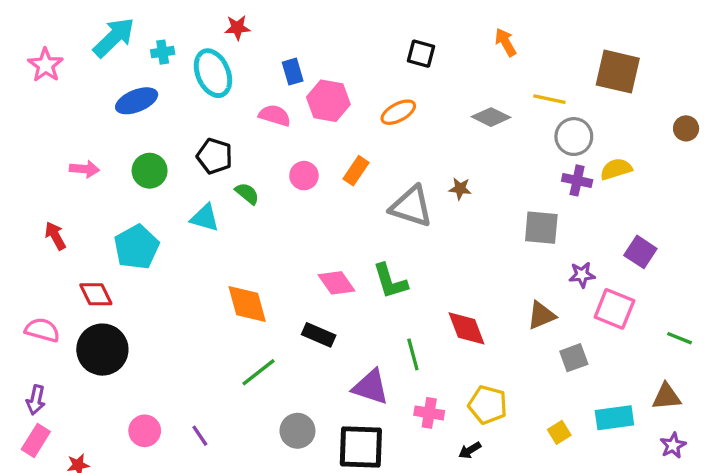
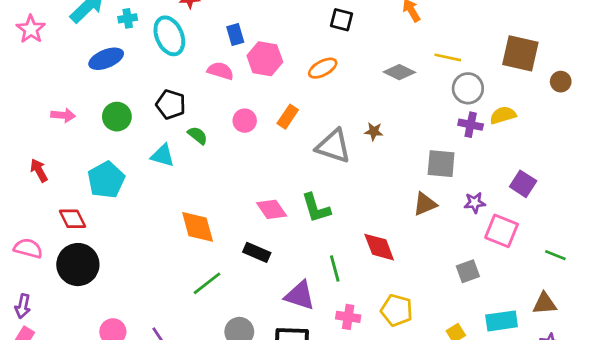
brown square: (618, 72) -> (520, 53), moved
brown triangle: (541, 315) -> (425, 204), moved

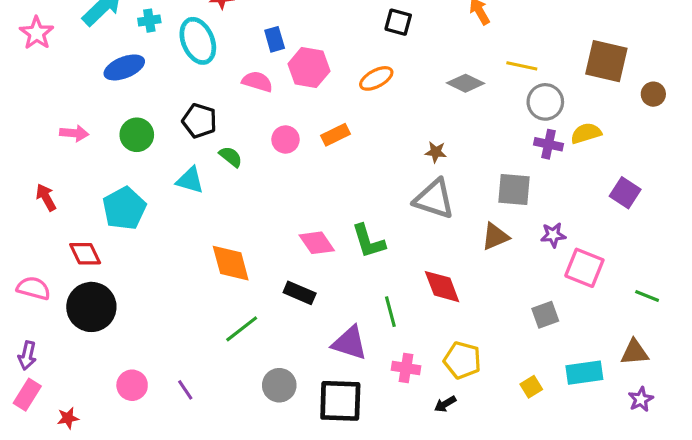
orange rectangle: (288, 117) -> (336, 135), turned 30
gray triangle: (333, 146) -> (434, 199), moved
purple square: (523, 184) -> (625, 193), moved

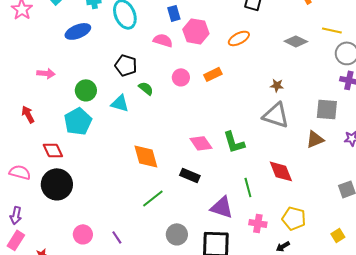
green circle: (137, 135) -> (86, 90), moved

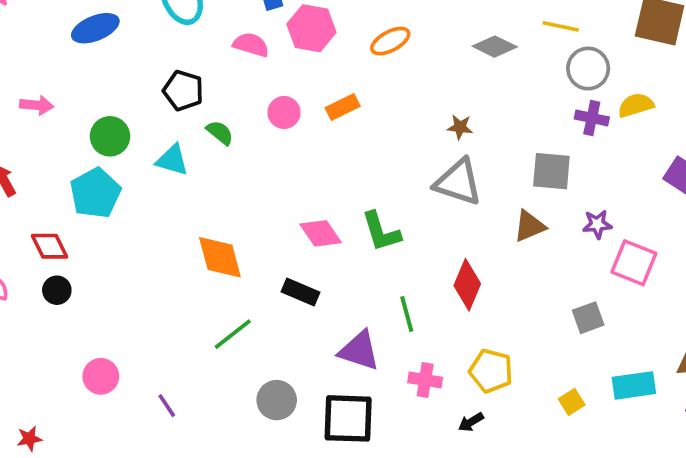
red diamond: (281, 171) -> (467, 285), turned 44
black circle: (57, 184) -> (57, 290), moved, size x0.5
pink circle: (83, 234) -> (101, 376), moved

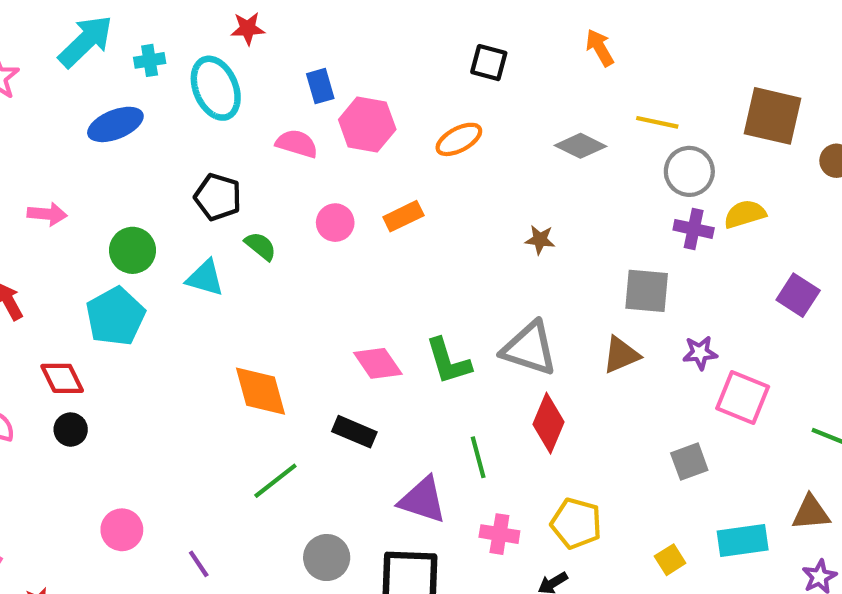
gray triangle: (458, 182) -> (529, 348), moved

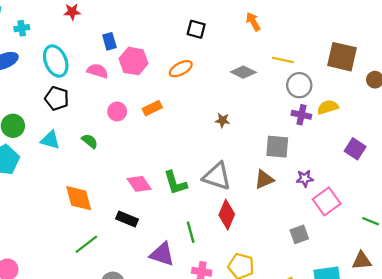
cyan ellipse: (216, 88) -> (56, 61), moved
green semicircle: (261, 246) -> (90, 141), moved
pink square: (743, 398) -> (327, 201), turned 32

